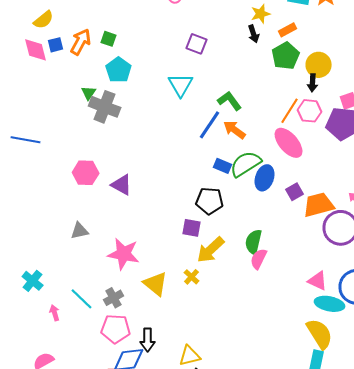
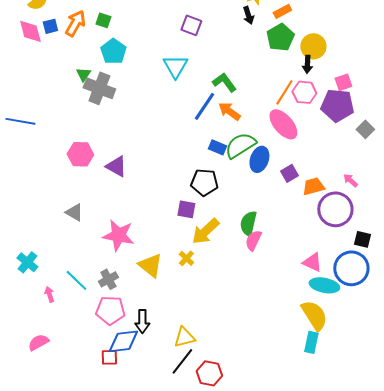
orange trapezoid: (319, 205) -> (313, 186), size x0.7
gray triangle: (80, 231) -> (74, 212), turned 42

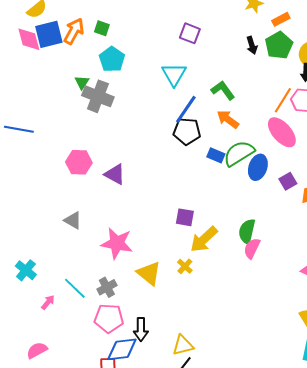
black arrow: (248, 15) -> (252, 45), moved
blue square: (50, 26) -> (49, 34), size x1.8
blue line: (204, 106) -> (186, 109), moved
black pentagon: (204, 182) -> (187, 131), moved
pink arrow: (49, 294) -> (48, 302), turned 56

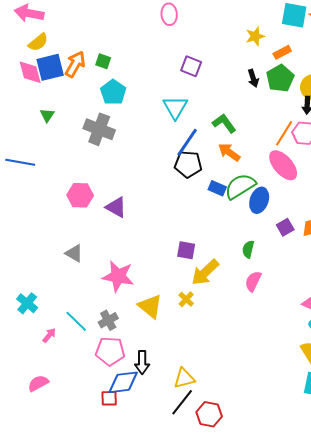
green triangle: (82, 82) -> (47, 115), moved
purple square: (288, 181) -> (285, 227), moved
green semicircle: (247, 231) -> (248, 249), moved, size x0.7

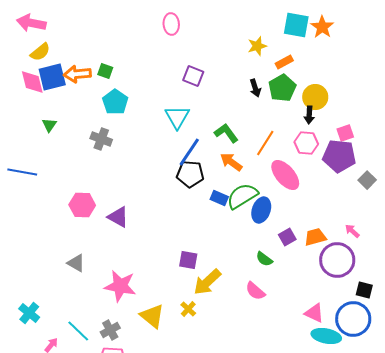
orange arrow: (75, 64) -> (77, 74), turned -124
gray cross: (99, 129) -> (101, 139), size x0.7
orange line: (284, 133) -> (265, 143), moved
green semicircle: (248, 249) -> (264, 259), moved, turned -66
pink semicircle: (253, 281) -> (255, 291), turned -75

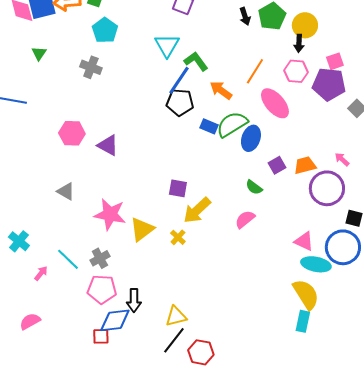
green L-shape: (226, 133) -> (196, 61), moved
pink semicircle: (255, 291) -> (245, 219), turned 100
yellow triangle: (152, 316) -> (142, 229), moved, turned 44

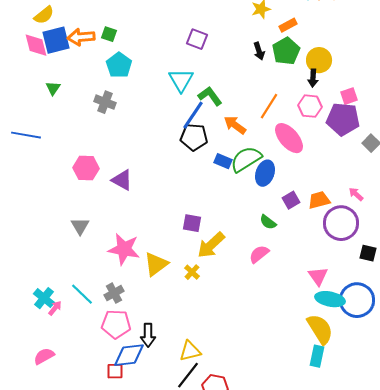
gray triangle: (66, 191) -> (80, 226), turned 30
cyan cross: (19, 241) -> (44, 298), moved
pink triangle: (304, 241) -> (318, 276), turned 30
blue circle: (343, 247) -> (357, 300), moved

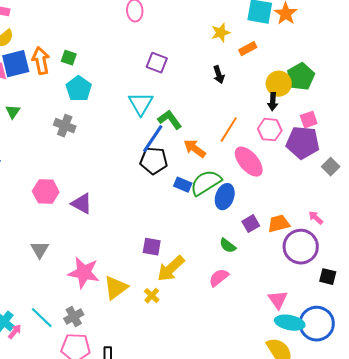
orange arrow: (81, 37) -> (41, 61), turned 84
green pentagon: (286, 51) -> (301, 77), moved

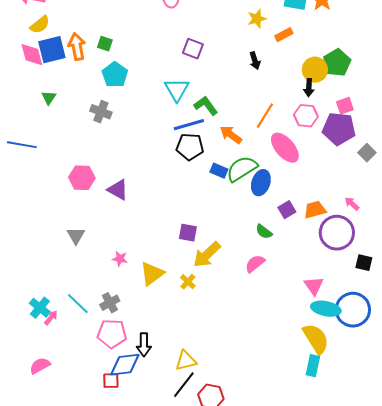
blue line: (153, 139) -> (189, 125), turned 40
pink star: (84, 273) -> (120, 259), size x0.5

